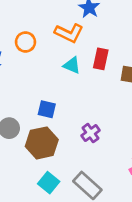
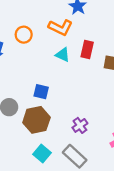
purple cross: (91, 133) -> (80, 125), moved

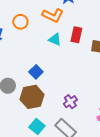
blue square: (41, 92) -> (36, 72), turned 32

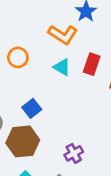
orange circle: (20, 22) -> (18, 57), moved

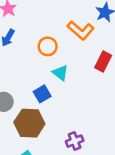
orange circle: (18, 57) -> (48, 46), moved
cyan triangle: (62, 67) -> (60, 73), moved

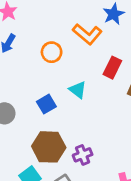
cyan triangle: (60, 73) -> (78, 90), moved
brown hexagon: (29, 123) -> (49, 147), moved

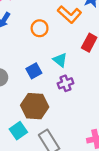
purple cross: (83, 155) -> (66, 83), moved

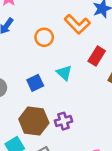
purple cross: (66, 83) -> (64, 121), moved

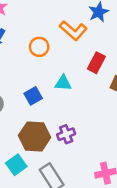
cyan triangle: (64, 73) -> (63, 83), turned -35

